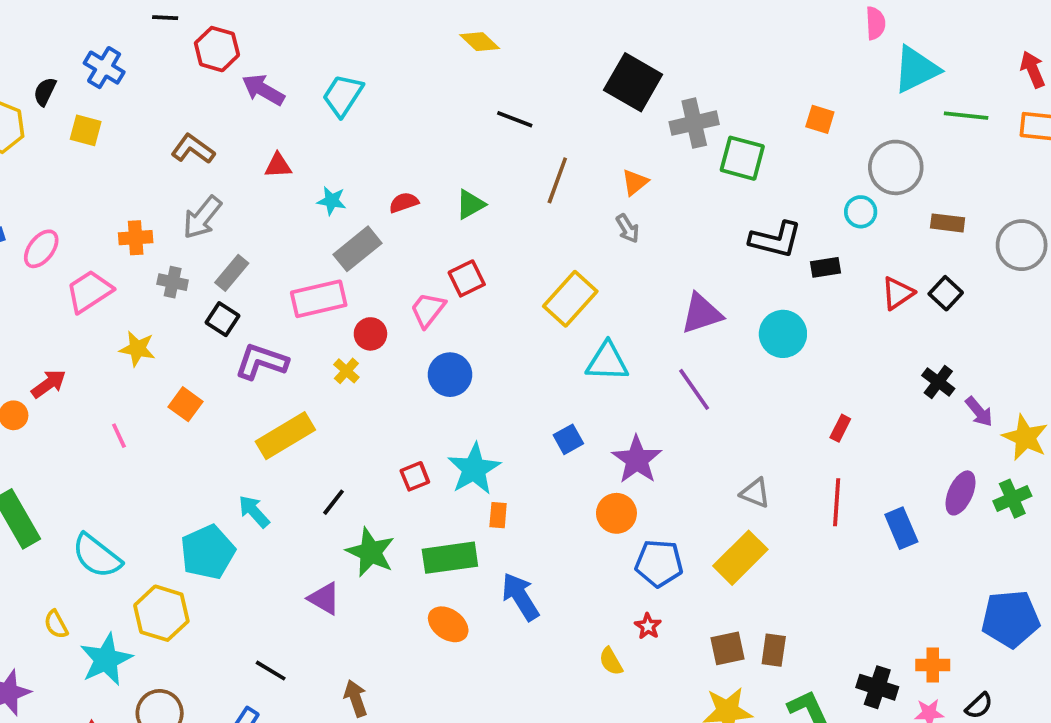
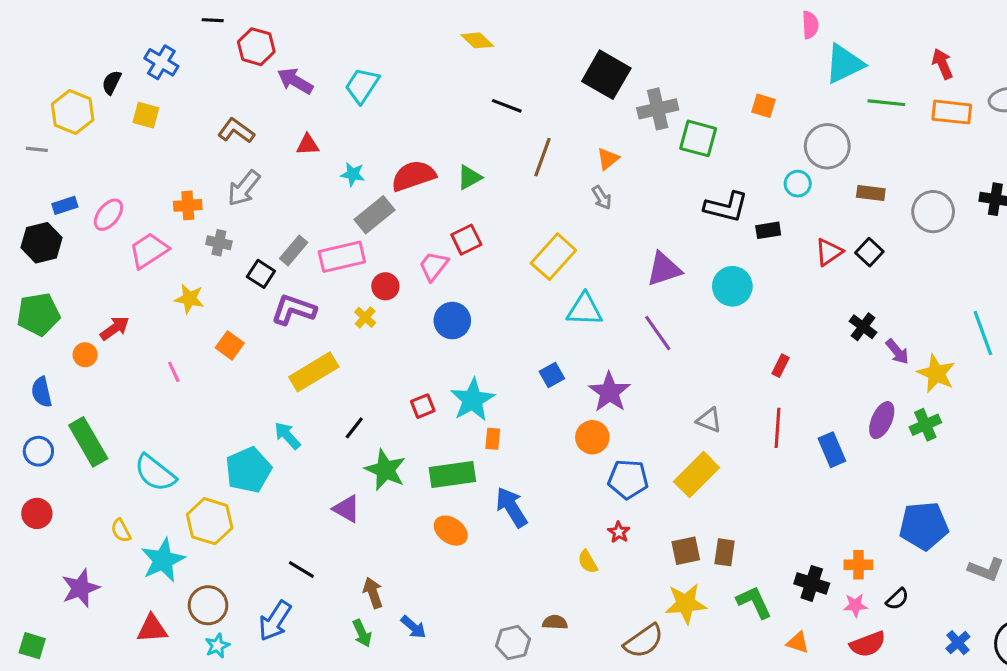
red semicircle: (404, 203) -> (413, 176), size x1.8
gray rectangle: (232, 273) -> (294, 251), moved

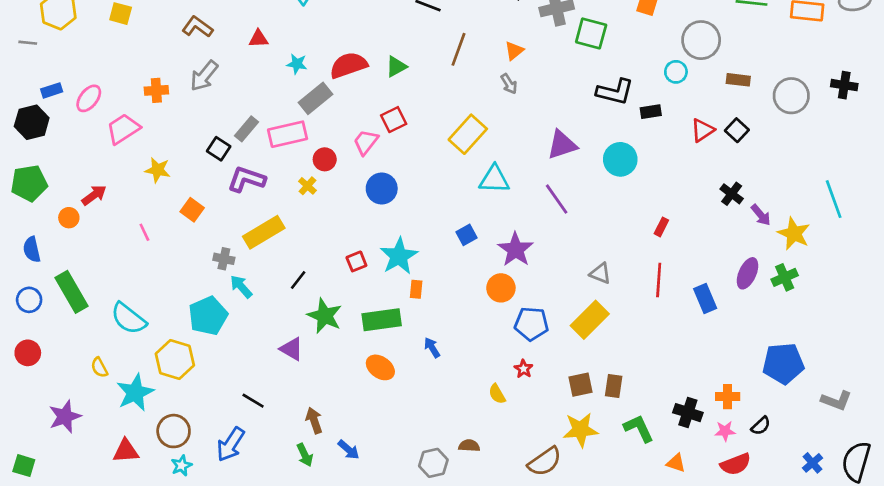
gray cross: (219, 243) -> (224, 259), moved
blue arrow: (511, 507) -> (432, 348), size x0.6

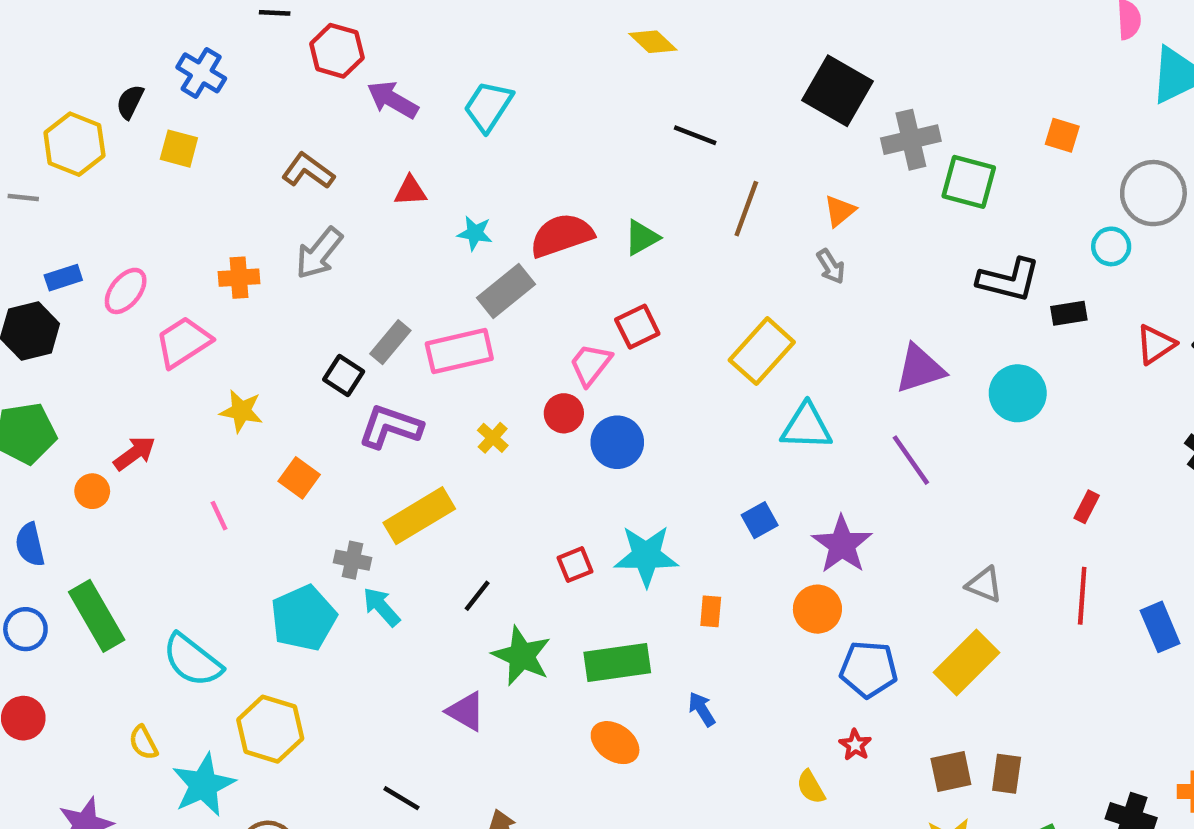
red circle: (325, 159) -> (564, 413), moved
cyan star: (399, 256) -> (646, 556), turned 30
orange rectangle: (416, 289) -> (711, 611), moved
cyan pentagon: (208, 316) -> (304, 618), moved

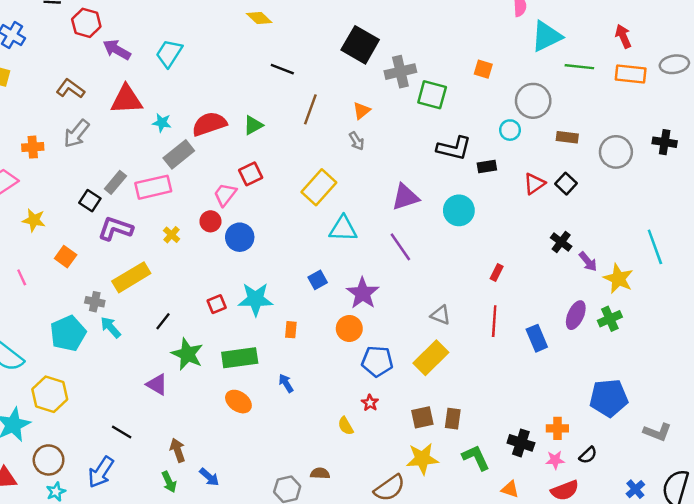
red triangle: (410, 191) -> (126, 100), size x1.8

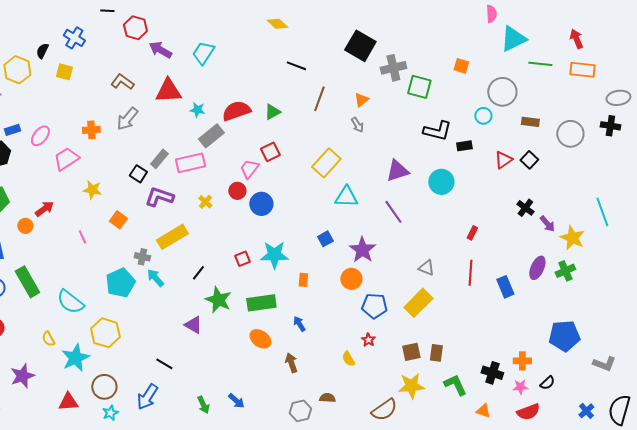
gray ellipse: (674, 64) -> (618, 98), moved
brown arrow: (178, 450) -> (291, 363), moved

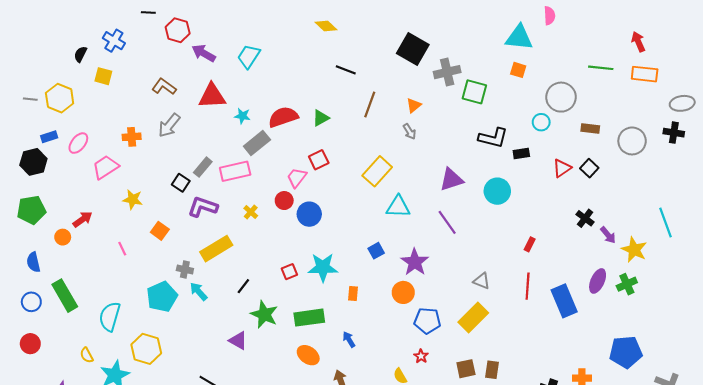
cyan triangle: (513, 39) -> (519, 38), moved, turned 32
yellow hexagon: (17, 70) -> (60, 98), moved
blue rectangle: (505, 287) -> (564, 301), size x1.4
cyan semicircle: (70, 302) -> (110, 316), turned 68

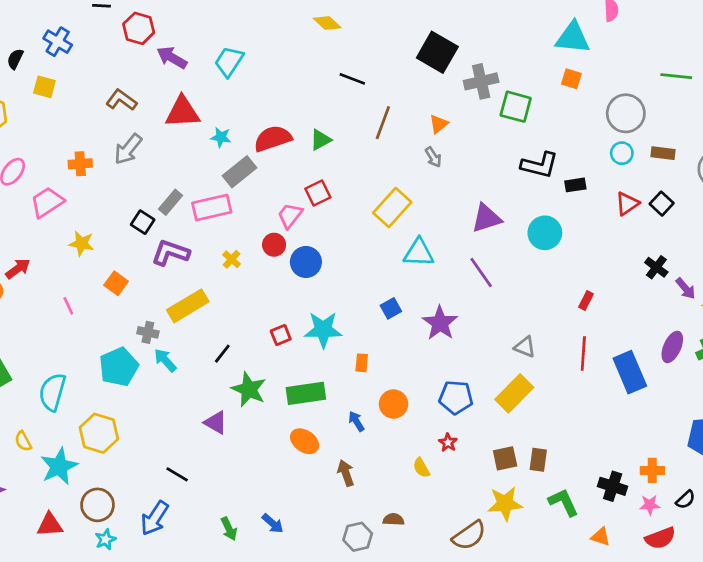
cyan circle: (541, 122) -> (622, 153), moved
orange circle: (403, 292) -> (394, 404), moved

